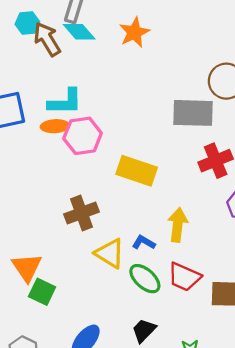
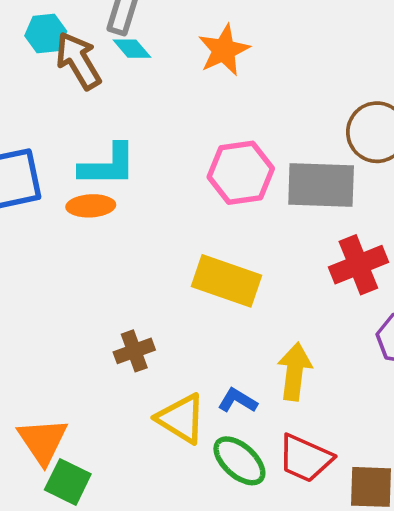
cyan diamond: (79, 32) -> (132, 49), size x0.7
pink hexagon: (83, 136) -> (241, 173), moved
brown cross: (81, 213) -> (134, 351), size x0.7

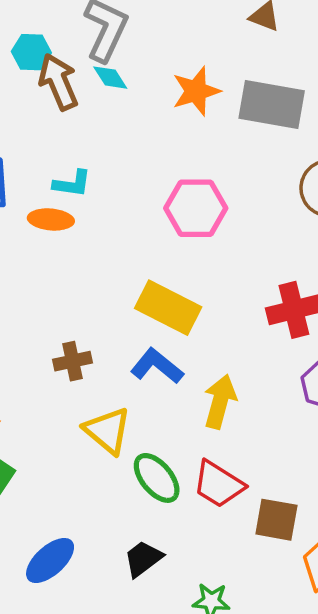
cyan L-shape: (108, 165) -> (72, 184), size x0.7
gray rectangle: (321, 185) -> (272, 104), moved
blue L-shape: (238, 401) -> (157, 366), moved, size x1.4

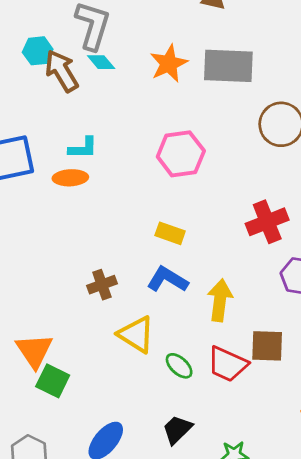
yellow rectangle: (168, 308) -> (170, 233), size x0.6
green ellipse: (157, 478) -> (179, 366), size x0.7
brown square: (276, 520) -> (267, 346), moved

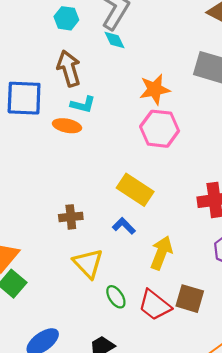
orange star: (169, 64) -> (155, 89), moved
brown arrow: (62, 71) -> (69, 68), moved
yellow rectangle: (170, 233) -> (135, 190), size x1.5
blue L-shape: (167, 280) -> (124, 226), size x0.7

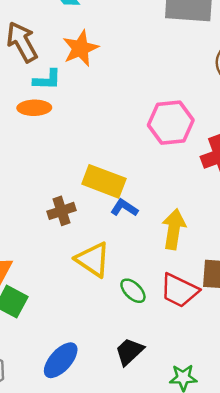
orange star: (155, 89) -> (80, 48), moved
pink hexagon: (160, 129) -> (171, 123), moved
yellow rectangle: (135, 190) -> (104, 181), moved

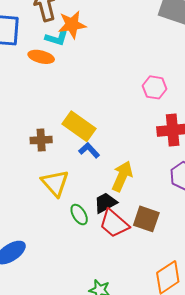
orange star: (80, 48) -> (72, 25), moved
pink hexagon: (171, 123) -> (155, 87), moved, size x0.7
black trapezoid: (129, 352) -> (105, 203), moved

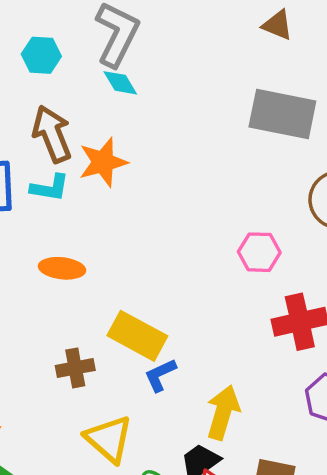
cyan L-shape: (56, 38) -> (50, 188), moved
orange ellipse: (41, 57) -> (62, 268), moved
blue L-shape: (89, 150) -> (160, 375), turned -65

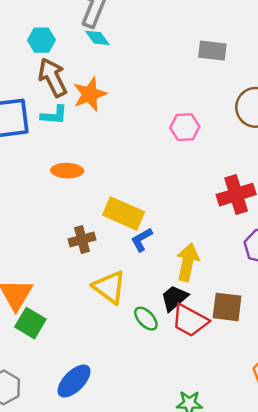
cyan hexagon: (41, 55) -> (41, 40), moved
gray rectangle: (282, 114) -> (212, 51), size x0.6
pink hexagon: (259, 252) -> (185, 127), moved

